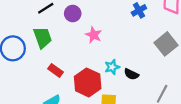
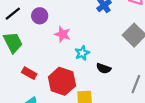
cyan star: (112, 67) -> (82, 53), moved

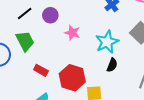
cyan star: (82, 53) -> (107, 42), moved, size x1.6
black semicircle: (104, 68) -> (112, 65), turned -88

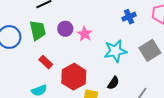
purple circle: (50, 15) -> (65, 29), moved
black semicircle: (112, 65) -> (113, 83), moved

